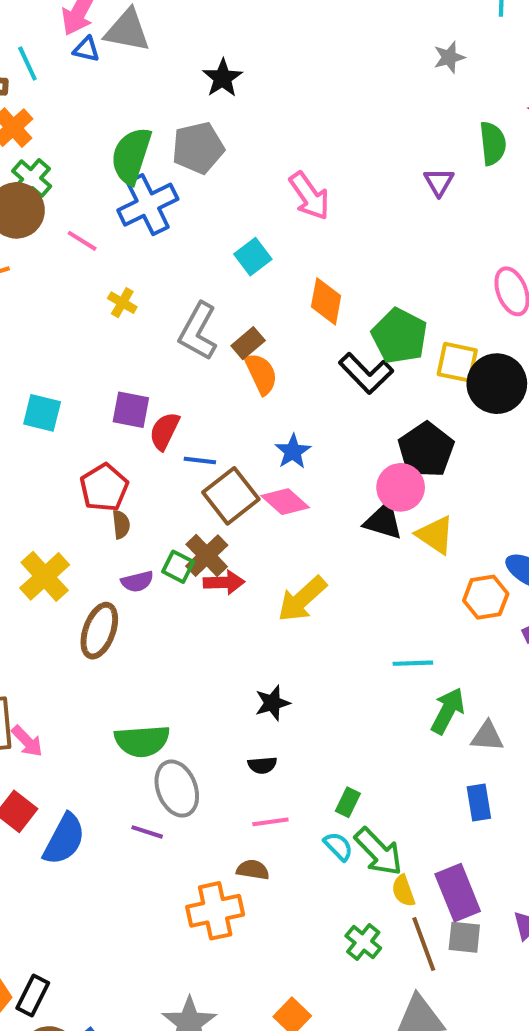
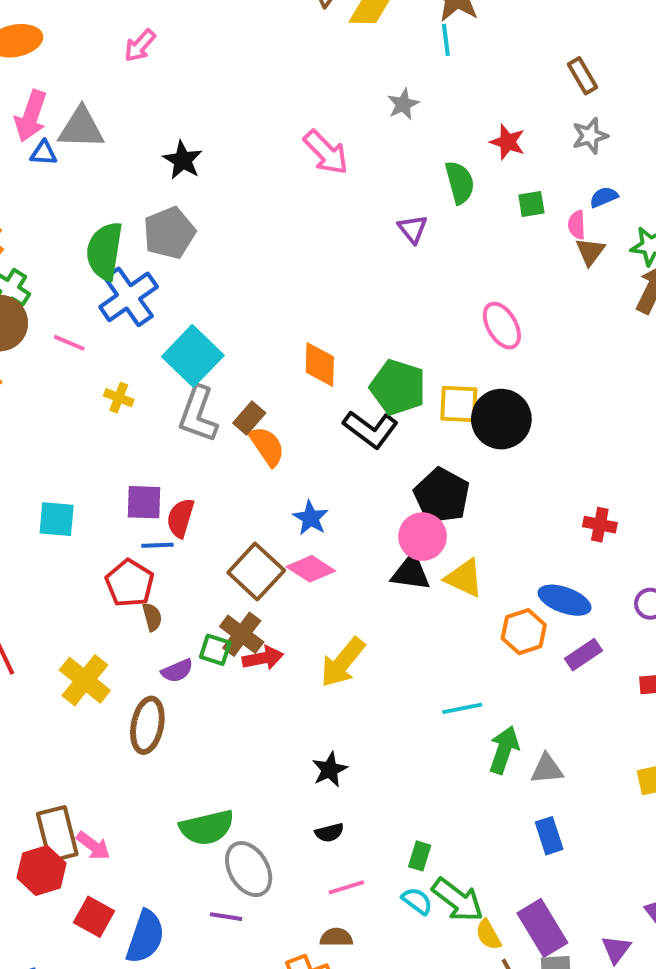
pink arrow: (309, 196) -> (326, 152), moved
cyan square: (253, 257) -> (193, 356), moved, size x1.6
blue line: (200, 461) -> (157, 545), moved

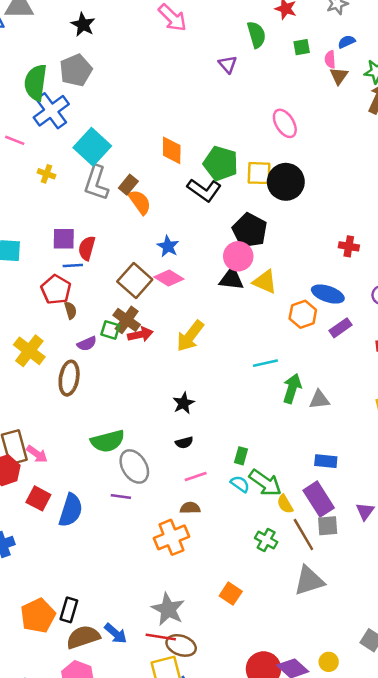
blue rectangle: (549, 836) -> (326, 461), moved, turned -65

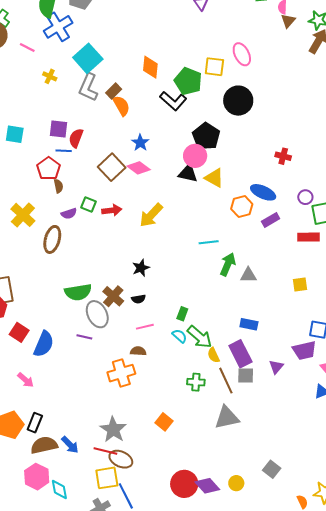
yellow square: (259, 173) -> (214, 67), moved
brown cross: (127, 320) -> (113, 296), moved
pink arrow: (37, 454) -> (26, 380), moved
green cross: (266, 540) -> (196, 382), turned -30

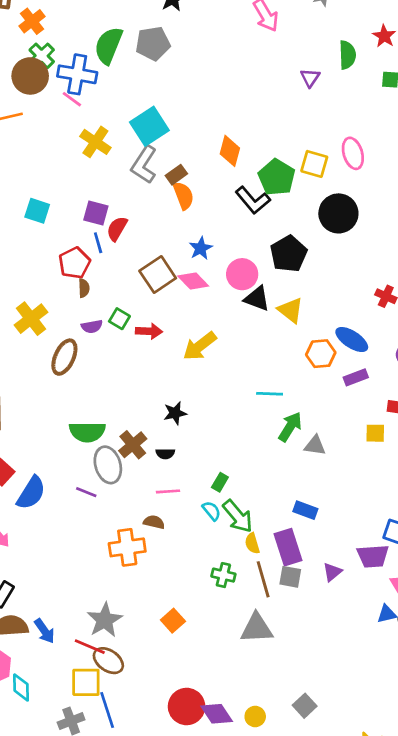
blue cross: (58, 27) -> (77, 74), moved, turned 32
yellow cross: (50, 76) -> (95, 142), size x1.6
blue line: (64, 151) -> (98, 243), turned 63
pink circle: (195, 156) -> (242, 274), moved
yellow square: (300, 285) -> (375, 433), moved

